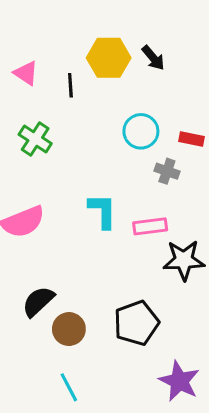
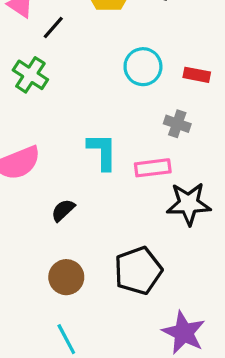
black line: (70, 85) -> (53, 28), moved, turned 45
gray cross: (167, 171) -> (177, 124), moved
black semicircle: (38, 301) -> (63, 210), moved, size x0.7

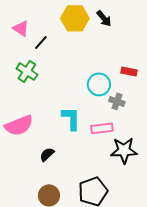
cyan circle: (143, 67) -> (99, 84), moved

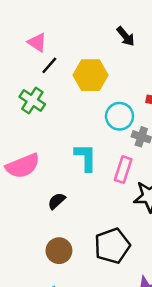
yellow hexagon: (75, 18) -> (90, 75), moved
pink triangle: (21, 28) -> (37, 42), moved
pink rectangle: (102, 128) -> (123, 170), turned -65

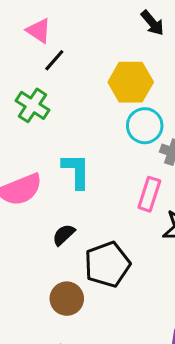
yellow hexagon: (90, 75) -> (131, 82), moved
cyan L-shape: (86, 157) -> (76, 171), moved
black pentagon: (112, 246) -> (107, 264), moved

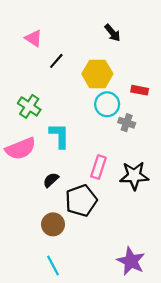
black line: (54, 60) -> (56, 61), moved
green cross: (33, 105) -> (29, 106), moved
pink rectangle: (149, 194) -> (98, 167), moved

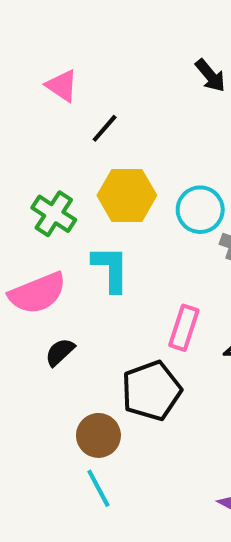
yellow hexagon: (97, 74) -> (127, 195), moved
black semicircle: (51, 180) -> (60, 352), moved
cyan line: (53, 265) -> (98, 488), moved

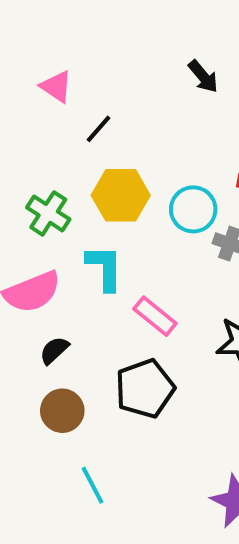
pink rectangle: (184, 328) -> (155, 316), moved, turned -69
brown circle: (98, 435) -> (62, 411), moved

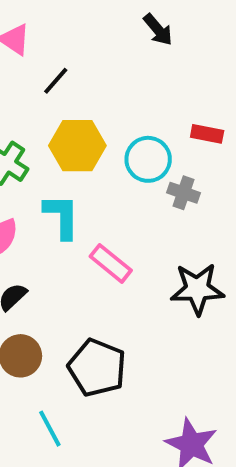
black pentagon: (145, 389) -> (97, 368), moved, turned -30

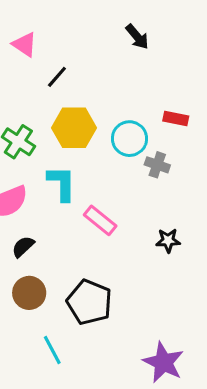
black star: (197, 289) -> (168, 240), size x0.6

